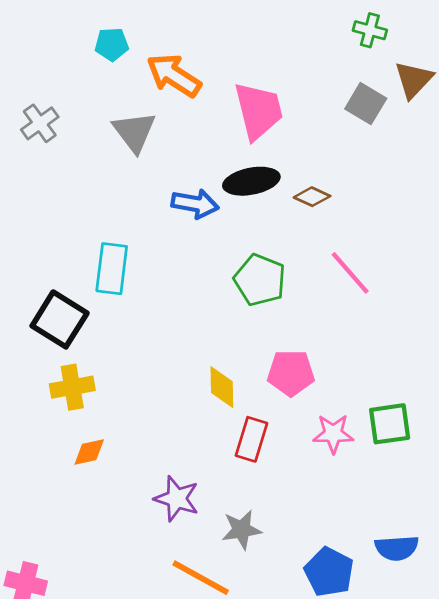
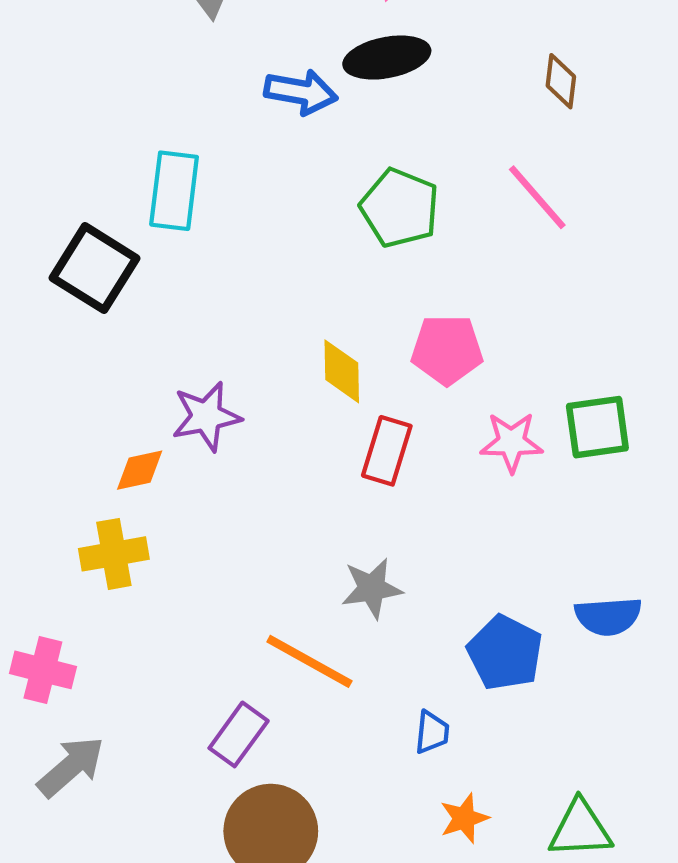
brown diamond: (312, 197) -> (561, 81), moved, turned 72
yellow cross: (72, 387) -> (114, 554), moved
purple star: (177, 499) -> (206, 416), moved, turned -30

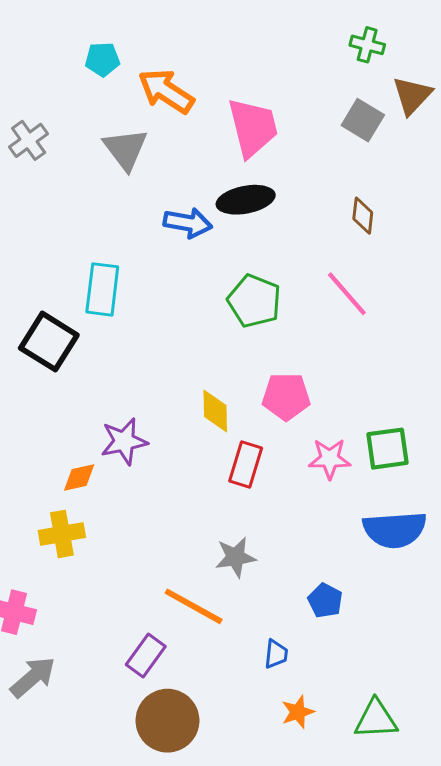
blue semicircle: (608, 616) -> (395, 530), moved, size x1.4
blue pentagon: (505, 653) -> (325, 601), size x0.7

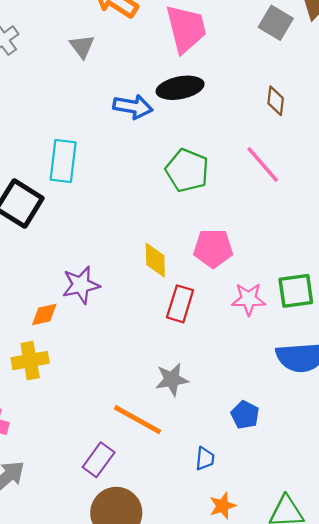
gray triangle: (126, 149) -> (82, 46), size x0.7

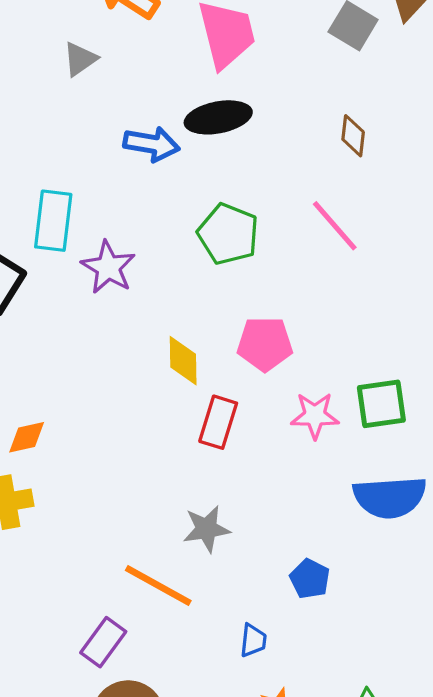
gray triangle: (82, 46) -> (80, 59), turned 32
purple star: (81, 285) -> (108, 267), moved, turned -30

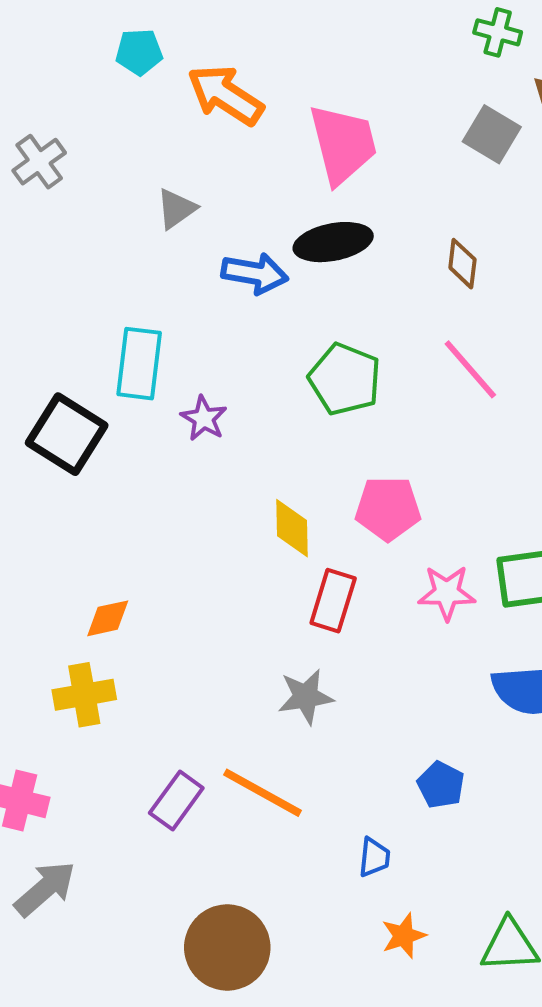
gray triangle: (80, 59) -> (176, 209), moved
brown diamond: (353, 136) -> (462, 264), moved
purple star: (108, 267) -> (204, 418), size x0.7
gray star: (207, 529) -> (306, 697), moved
purple rectangle: (103, 642) -> (176, 801), moved

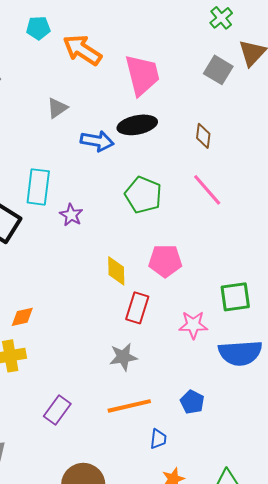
green cross: (498, 32) -> (221, 18), turned 35
pink star: (447, 593) -> (193, 325), moved
orange line: (263, 793) -> (129, 406), moved, turned -42

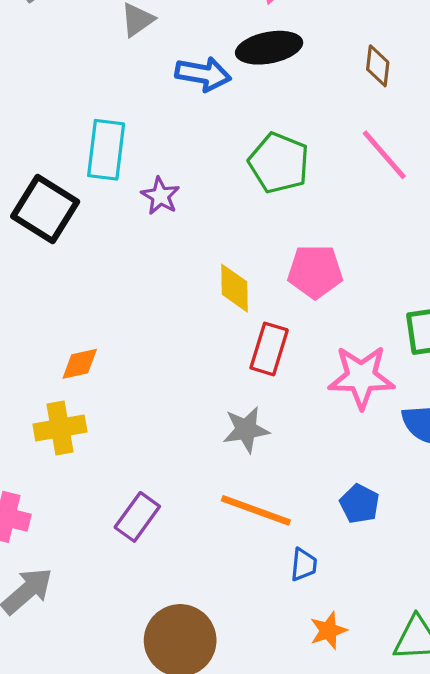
pink star: (193, 325) -> (361, 377), size x1.4
orange line: (129, 406) -> (256, 510), turned 33

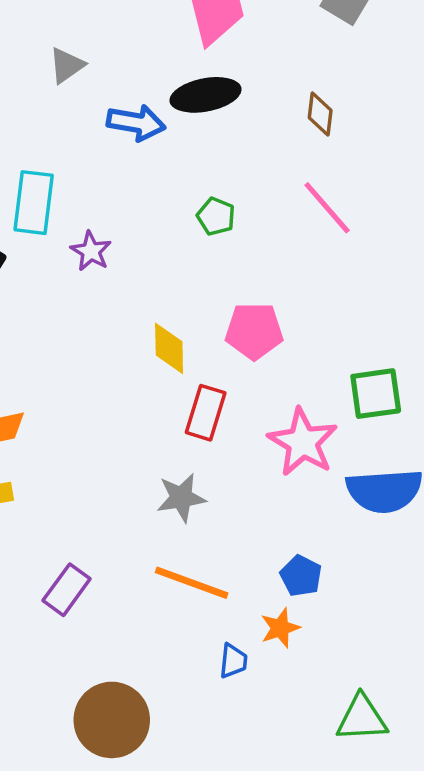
green pentagon: (279, 163) -> (216, 216), size x0.6
pink star: (361, 377) -> (303, 442), turned 30
blue trapezoid: (304, 565) -> (233, 661), moved
orange star: (328, 631) -> (280, 628), moved

